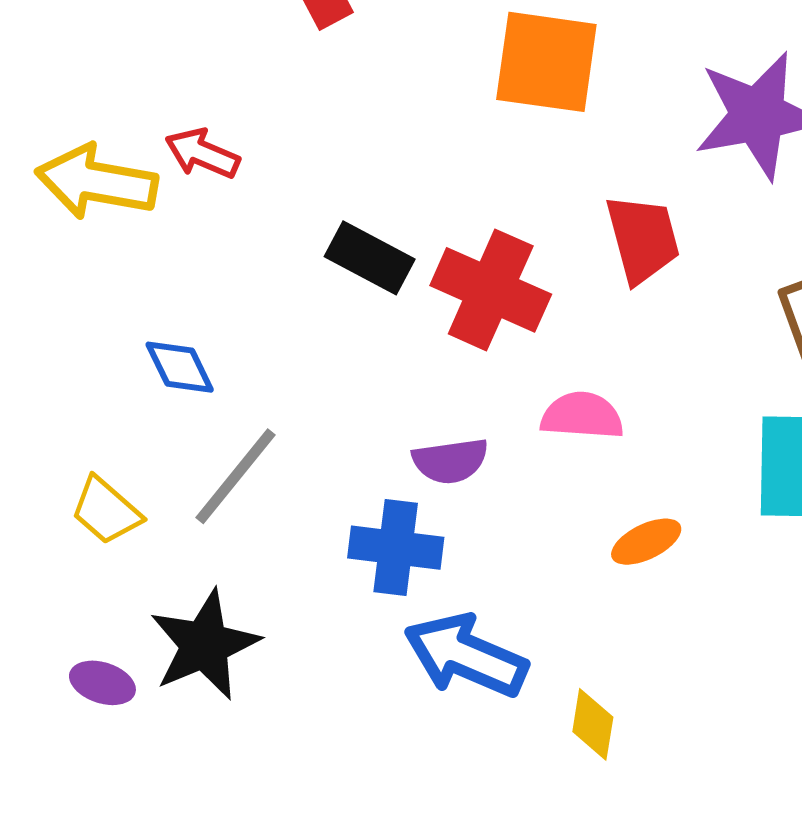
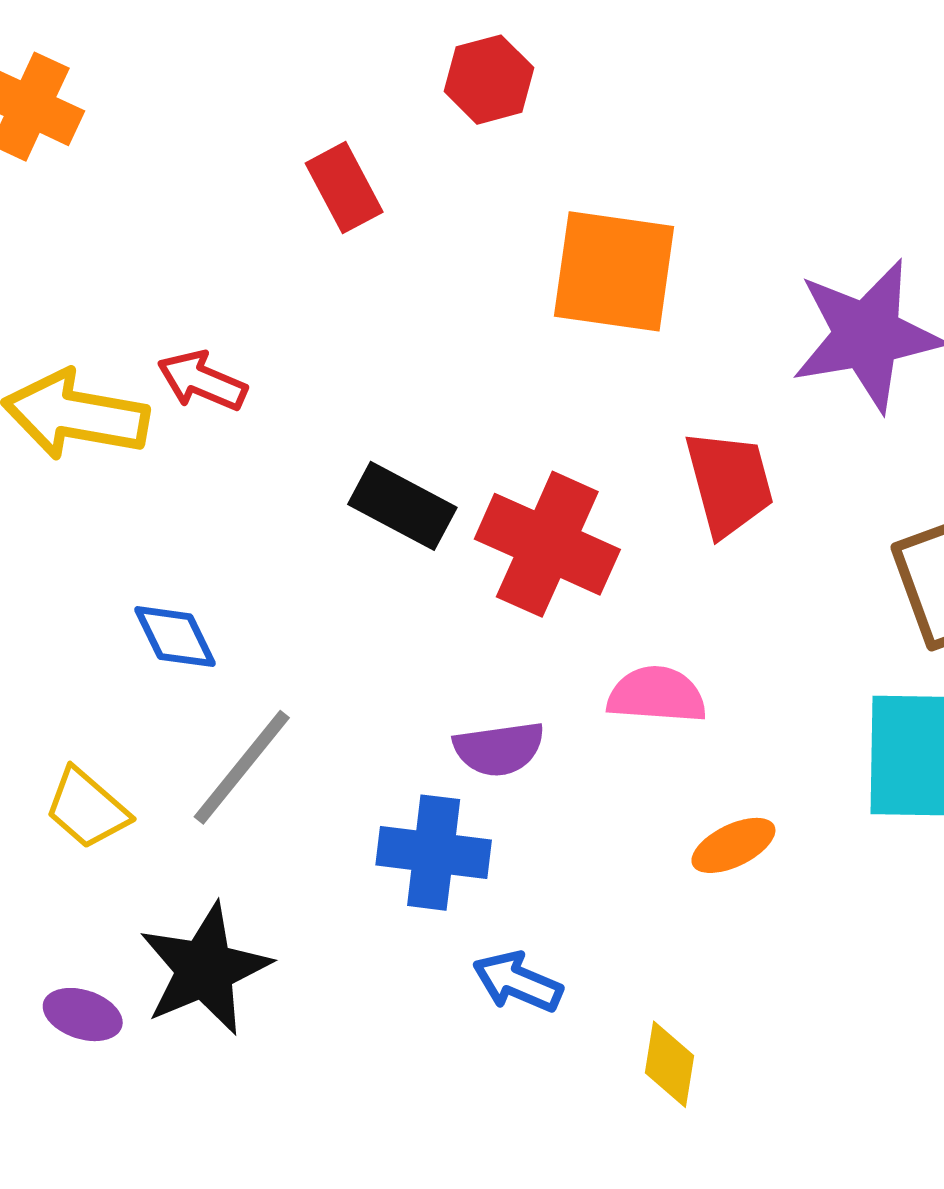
blue arrow: (466, 656) -> (517, 982), size x0.6

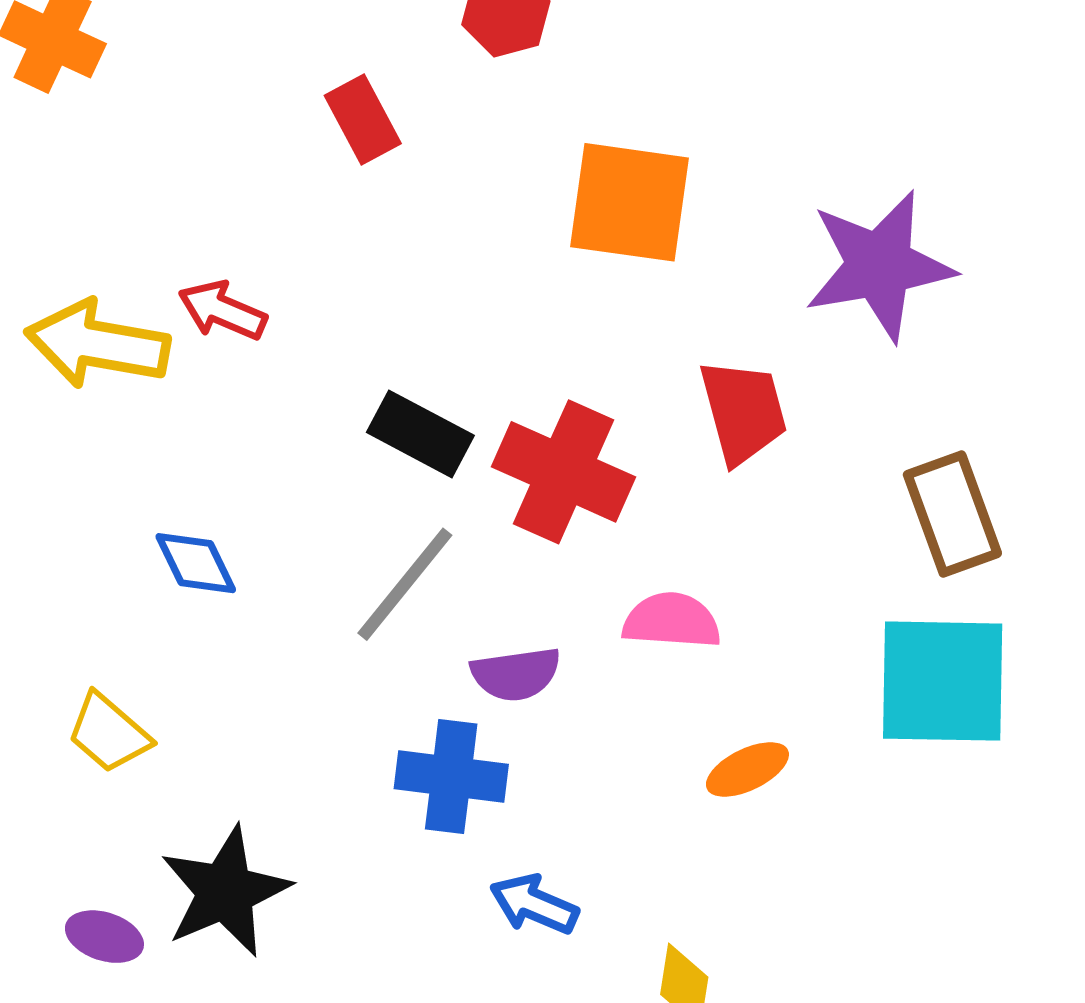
gray line: (242, 767) -> (405, 584), moved

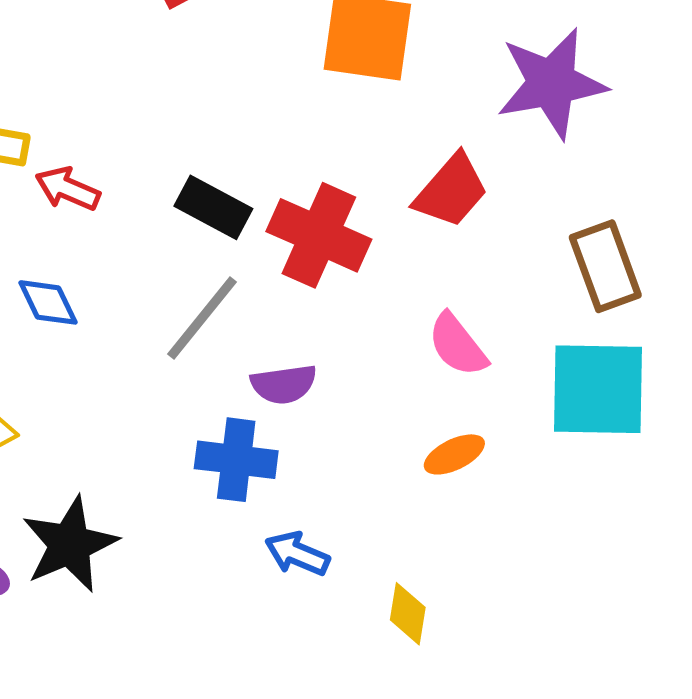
red arrow: (222, 310) -> (68, 189), moved
red trapezoid: (743, 411) -> (451, 191), turned 56
pink semicircle: (672, 621) -> (457, 345), moved, turned -132

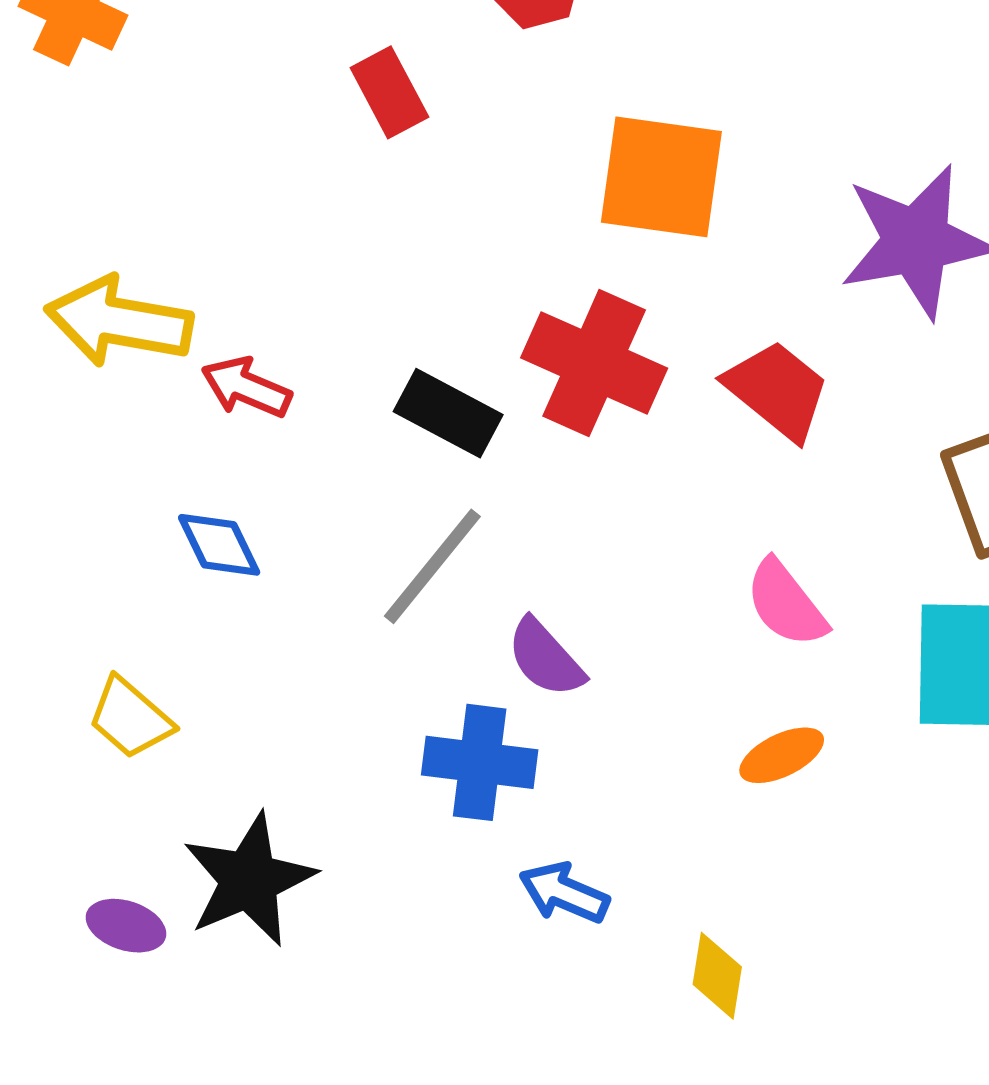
red trapezoid: (451, 191) -> (777, 390), turned -92
red cross: (319, 235) -> (594, 363), moved
purple semicircle: (284, 384) -> (545, 658), turned 56

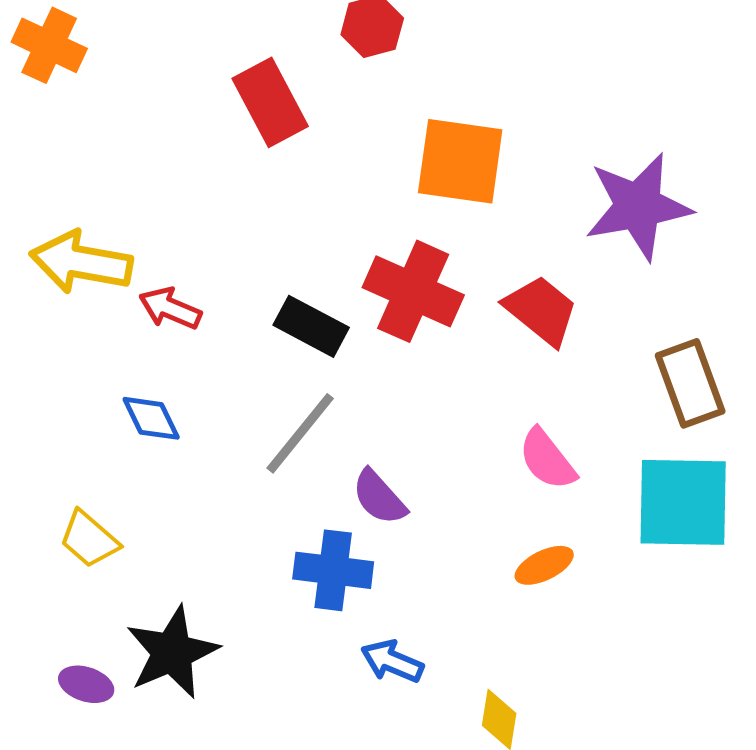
red rectangle: (389, 92) -> (270, 102), size x1.4

